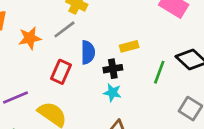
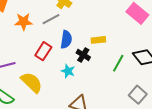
black cross: (113, 69) -> (83, 55), turned 32
cyan star: (112, 93) -> (68, 71), moved

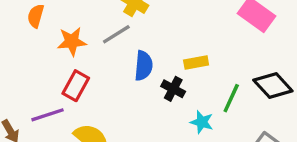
red rectangle: (43, 51) -> (76, 86), moved
cyan star: (68, 71) -> (202, 122), moved

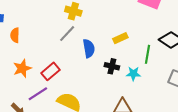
orange star: (72, 41) -> (22, 68), moved
red rectangle: (76, 86) -> (51, 71), turned 36
black cross: (173, 89) -> (112, 66), moved

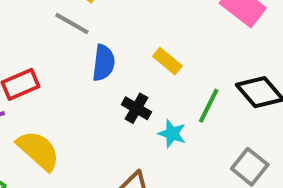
gray line: (67, 34) -> (72, 24), turned 60
yellow rectangle: (120, 38) -> (167, 61), turned 48

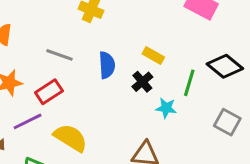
gray line: (72, 24) -> (60, 55), moved
black cross: (136, 108) -> (142, 82), moved, turned 30

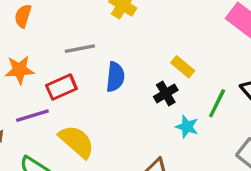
gray line: (60, 55) -> (80, 49), turned -40
blue semicircle: (107, 65) -> (115, 77), moved

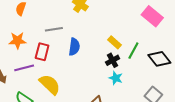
red rectangle: (61, 87) -> (42, 52), turned -54
black cross: (166, 93) -> (113, 60), moved
green line: (217, 103) -> (133, 51), moved

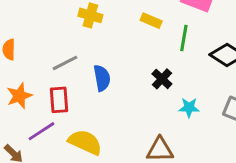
yellow rectangle: (114, 42) -> (151, 21), moved
green line: (133, 51) -> (184, 38), moved
cyan star: (116, 78) -> (189, 108), moved

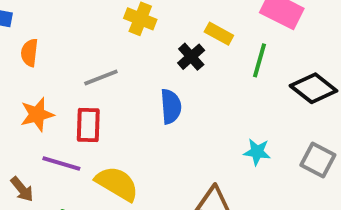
blue semicircle: (102, 78) -> (171, 106), moved
black cross: (162, 79) -> (191, 57), moved
purple line: (41, 131) -> (61, 164), turned 44

